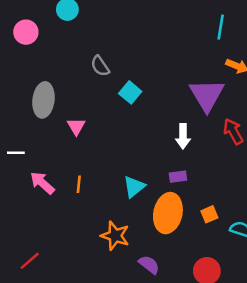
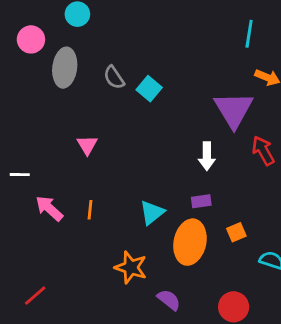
cyan square: (130, 92) -> (149, 89), moved
gray ellipse: (43, 100) -> (65, 68), moved
orange square: (209, 214) -> (236, 232), moved

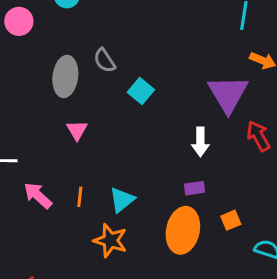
gray ellipse: (65, 68) -> (65, 76), moved
cyan square: (149, 89) -> (141, 91), moved
cyan triangle: (152, 213) -> (122, 200), moved
orange star: (131, 267) -> (110, 240), moved

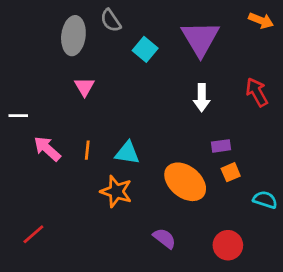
purple triangle: (228, 94) -> (200, 38), moved
purple rectangle: (195, 188) -> (221, 146), moved
cyan triangle: (122, 200) -> (127, 153), turned 48
orange ellipse: (183, 230) -> (185, 182), turned -63

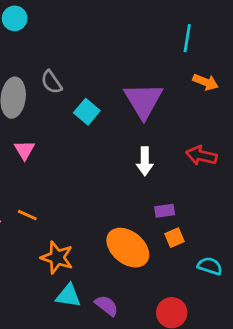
red arrow: (257, 92) -> (201, 156), turned -48
orange line: (87, 150) -> (27, 215), turned -72
cyan triangle: (127, 153) -> (68, 296), moved

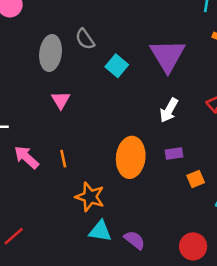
white arrow: (145, 161) -> (169, 110), turned 30
purple rectangle: (165, 211) -> (174, 154), moved
orange line: (27, 215) -> (63, 159), turned 54
orange ellipse: (128, 248) -> (131, 157), moved, turned 57

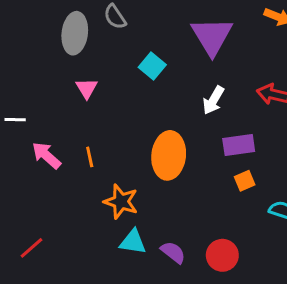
cyan square: (117, 66) -> (152, 66), moved
purple rectangle: (174, 154) -> (239, 145), moved, size x1.5
red circle: (193, 246) -> (222, 255), moved

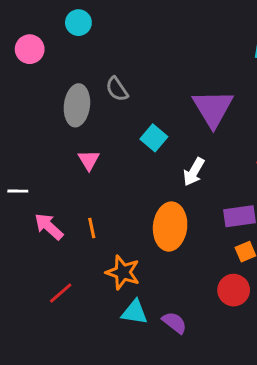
white arrow: (213, 100) -> (194, 172), moved
red line: (32, 248) -> (61, 293), moved
red circle: (222, 255) -> (234, 290), moved

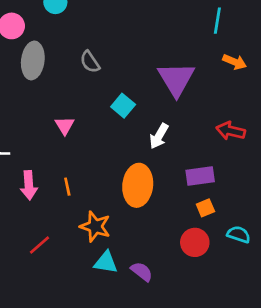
gray ellipse: (77, 105) -> (33, 60), moved
pink arrow: (49, 227) -> (29, 185), turned -136

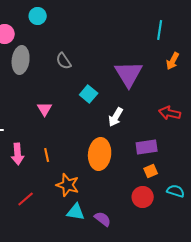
orange arrow: (235, 62) -> (173, 61), turned 96

